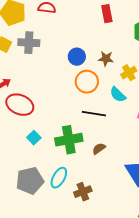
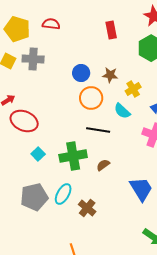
brown cross: (83, 192) -> (87, 208), turned -30

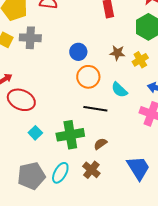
brown star: (110, 75) -> (117, 53), moved
yellow cross: (133, 89) -> (140, 60), moved
brown cross: (87, 208) -> (91, 170), moved

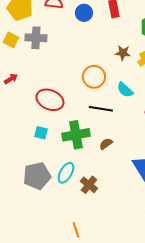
blue circle: (78, 52) -> (84, 13), moved
red ellipse: (21, 100) -> (50, 100), moved
cyan square: (35, 133) -> (41, 133), turned -32
brown cross: (91, 170) -> (89, 185), moved

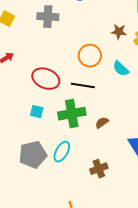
gray cross: (36, 38) -> (48, 17), moved
black line: (101, 109) -> (83, 86), moved
brown cross: (89, 185) -> (99, 169), moved, turned 30

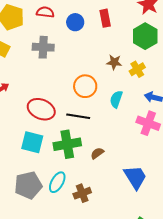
cyan semicircle: (121, 69) -> (116, 99), turned 66
cyan square: (37, 112) -> (32, 142), size x1.6
brown cross: (99, 169) -> (82, 193), moved

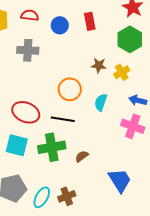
cyan ellipse: (57, 182) -> (42, 197), moved

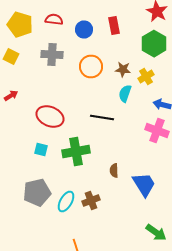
orange circle: (70, 89) -> (91, 66), moved
cyan semicircle: (101, 102) -> (125, 94), moved
black line: (63, 119) -> (102, 118), moved
cyan square: (17, 145) -> (41, 150), size x0.6
brown semicircle: (82, 156) -> (114, 170), moved, turned -56

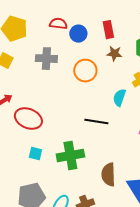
red semicircle: (54, 20) -> (58, 24), moved
brown star: (123, 70) -> (114, 54), moved
red ellipse: (50, 116) -> (28, 119), moved
brown semicircle: (114, 170) -> (108, 175), size x1.6

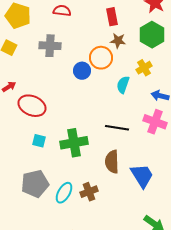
blue circle: (78, 34) -> (82, 71), moved
orange circle: (85, 71) -> (101, 58), moved
black line: (96, 122) -> (117, 128), moved

